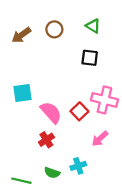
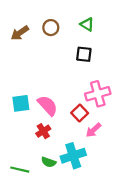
cyan square: (23, 93) -> (21, 103), moved
pink cross: (104, 100) -> (98, 94), turned -30
red square: (79, 111) -> (80, 113), moved
cyan cross: (78, 166) -> (73, 156), size x1.6

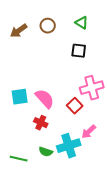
pink arrow: (93, 130) -> (89, 132), moved
red cross: (43, 131) -> (41, 123), turned -32

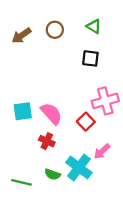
cyan cross: (69, 146) -> (79, 168), turned -35

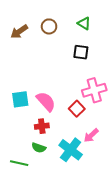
red cross: (47, 141) -> (42, 126), turned -32
green semicircle: (53, 174) -> (39, 148), moved

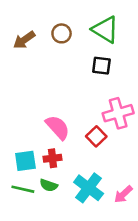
green triangle: (84, 23) -> (105, 30), size x1.6
cyan square: (20, 99) -> (25, 161), moved
pink arrow: (91, 135) -> (123, 194), moved
green line: (19, 163) -> (23, 189), moved

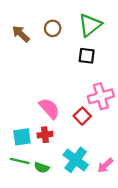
green triangle: (105, 30) -> (90, 25), turned 50
brown arrow: (24, 40) -> (21, 34), turned 78
green semicircle: (49, 185) -> (42, 168), moved

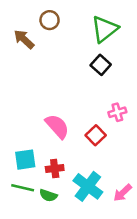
brown circle: (53, 28) -> (50, 20), moved
black square: (87, 56) -> (101, 65), turned 35
pink cross: (101, 96) -> (117, 112), size x0.6
red cross: (45, 135) -> (55, 169), moved

